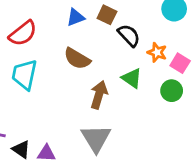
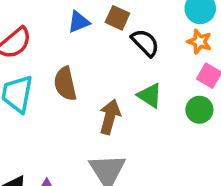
orange star: (157, 52) -> (199, 42), moved
brown semicircle: (77, 59) -> (65, 84), moved, turned 48

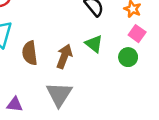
brown semicircle: (65, 84) -> (30, 53), moved

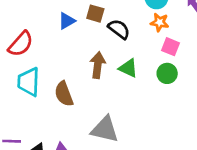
brown arrow: (64, 56) -> (98, 65), moved
gray triangle: (59, 94) -> (105, 129), turned -36

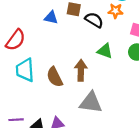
blue triangle: (67, 21) -> (51, 18), turned 48
orange star: (160, 22) -> (116, 11), moved
brown arrow: (98, 65) -> (81, 70), moved

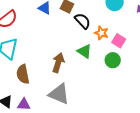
orange star: (116, 11) -> (101, 33), moved
brown semicircle: (55, 77) -> (23, 74), moved

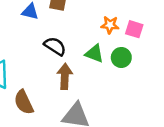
black semicircle: (83, 21) -> (55, 46), moved
green circle: (113, 60) -> (121, 57), moved

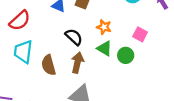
orange star: (110, 25) -> (104, 27), moved
brown semicircle: (24, 102) -> (49, 65), moved

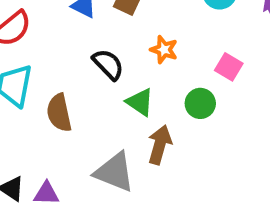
green triangle: (104, 48) -> (140, 102), moved
brown arrow: (77, 63) -> (160, 145), moved

